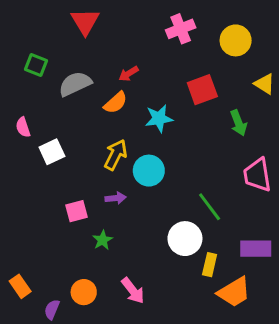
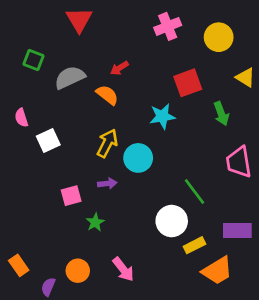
orange semicircle: (116, 103) -> (107, 95), turned -100
cyan star: (159, 119) -> (162, 116), moved
yellow rectangle: (210, 265) -> (195, 245), turned 50

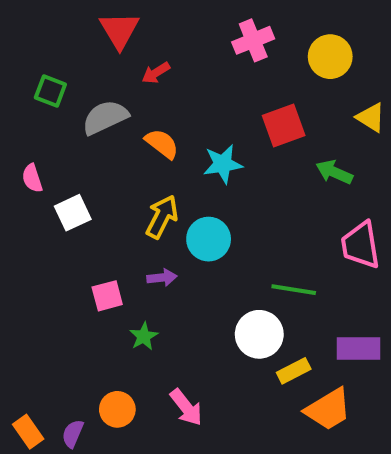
red arrow: (119, 68) -> (156, 73), moved
green arrow: (221, 114) -> (334, 172), turned 135
cyan star: (162, 116) -> (223, 164), moved
green line: (195, 192) -> (294, 290), turned -44
orange rectangle: (19, 265) -> (28, 432), moved

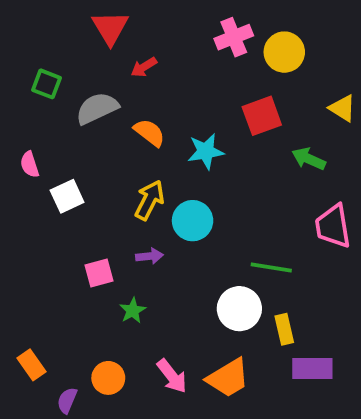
yellow circle: (330, 57) -> (284, 52), moved
purple rectangle: (359, 349) -> (312, 369), moved
yellow rectangle: (294, 371) -> (284, 329), moved, turned -76
orange trapezoid: (328, 409) -> (228, 378), moved
orange rectangle: (28, 432) -> (32, 365), moved

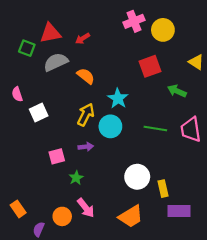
red triangle: (110, 28) -> (50, 33), moved, turned 50
cyan star: (206, 151) -> (118, 98), moved, turned -30
green line: (271, 267) -> (155, 129), moved
pink arrow: (172, 376) -> (86, 208), moved

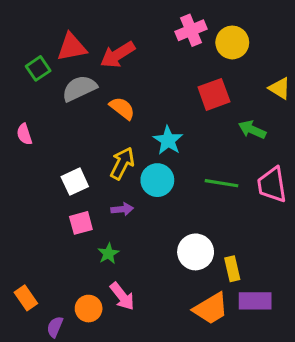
red arrow: (83, 38) -> (118, 55), size x1.6
green square: (27, 48) -> (38, 68), turned 35
white square: (39, 112) -> (75, 182), moved
orange trapezoid: (131, 216) -> (211, 309), moved

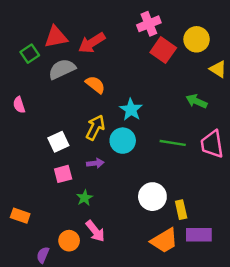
yellow circle: (232, 42) -> (197, 39), moved
red square: (214, 94) -> (163, 50), moved, turned -35
orange rectangle: (26, 298) -> (20, 216), moved, turned -36

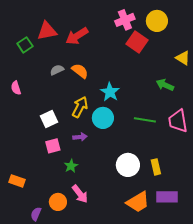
yellow circle: (197, 39) -> (157, 21), moved
gray semicircle: (62, 69) -> (57, 70), moved, size x0.6
yellow rectangle: (181, 210) -> (156, 167), moved

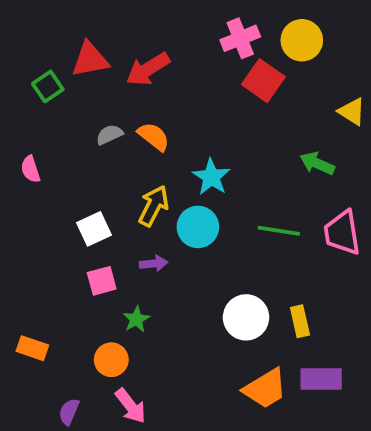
pink arrow: (80, 194) -> (131, 406), moved
orange circle: (58, 202) -> (111, 360), moved

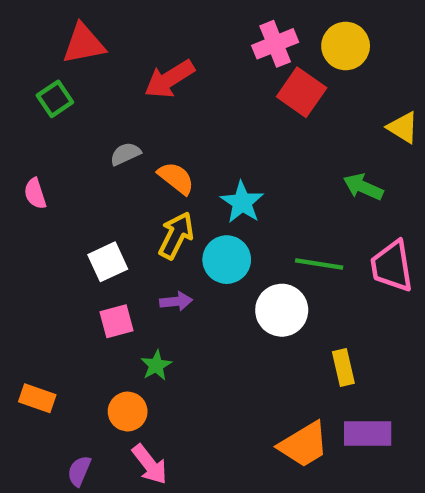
red triangle: (90, 60) -> (84, 44), moved
orange semicircle: (154, 136) -> (176, 178), moved
white circle: (246, 317) -> (282, 310), moved

